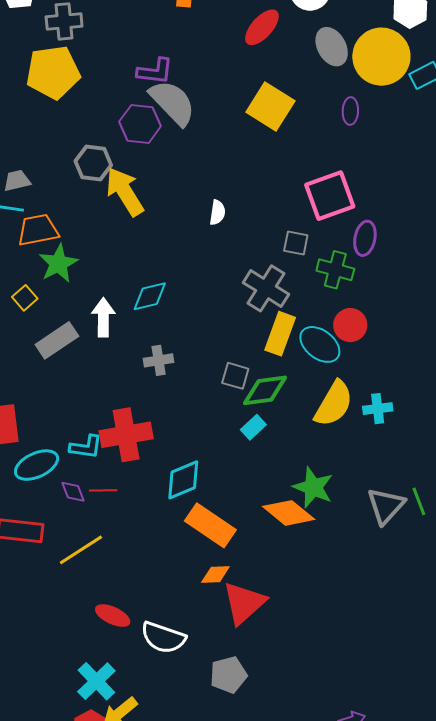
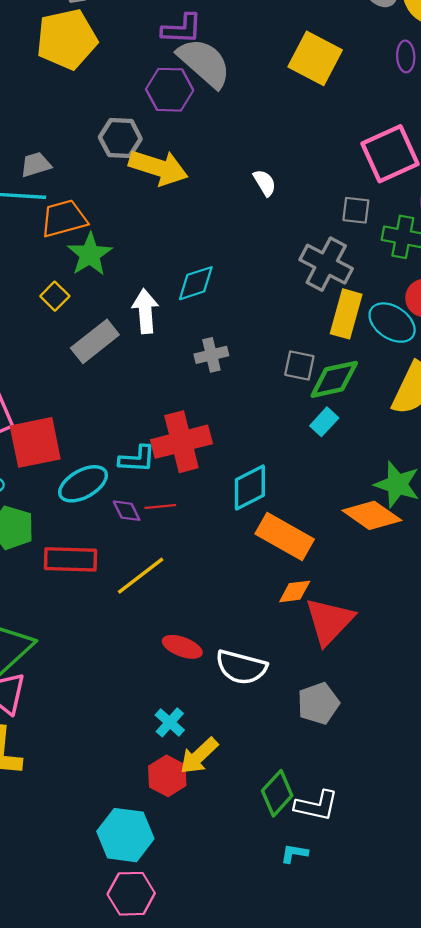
yellow arrow: (125, 192) -> (158, 168), turned 144
white semicircle: (217, 212) -> (265, 183), turned -35
cyan cross: (96, 681) -> (170, 722), size x0.7

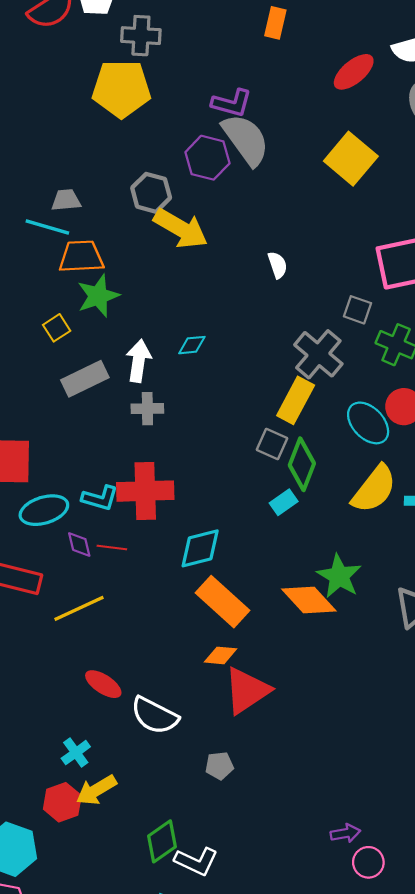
cyan diamond: (196, 283) -> (192, 345), size x0.7
yellow rectangle: (346, 314) -> (296, 400), moved
gray cross: (211, 355) -> (147, 409), moved
green diamond: (334, 379) -> (302, 464), turned -69
gray pentagon: (318, 703) -> (219, 766), size x0.7

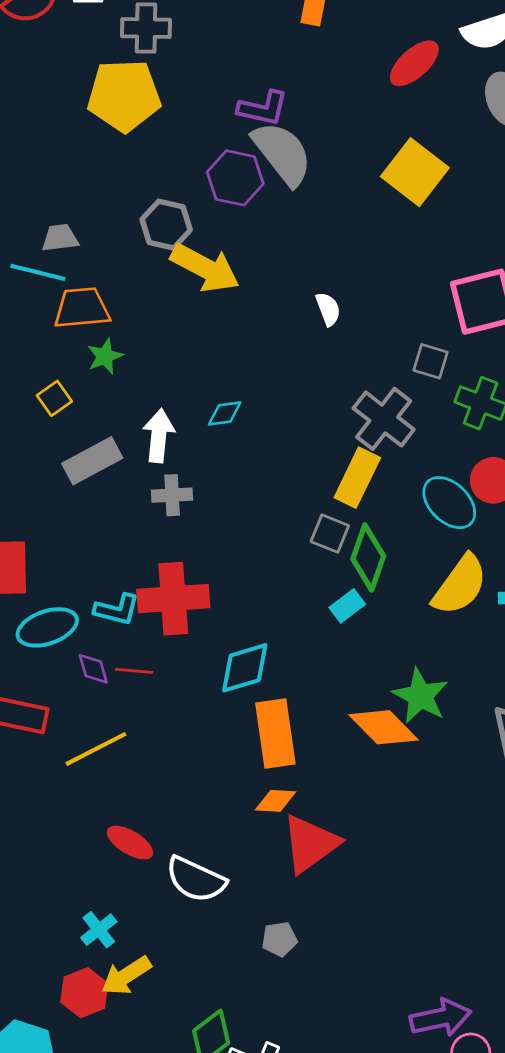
green star: (98, 296) -> (105, 356), size x0.7
orange rectangle: (222, 602) -> (275, 733), turned 42
purple arrow: (345, 833) -> (441, 1018), size x1.6

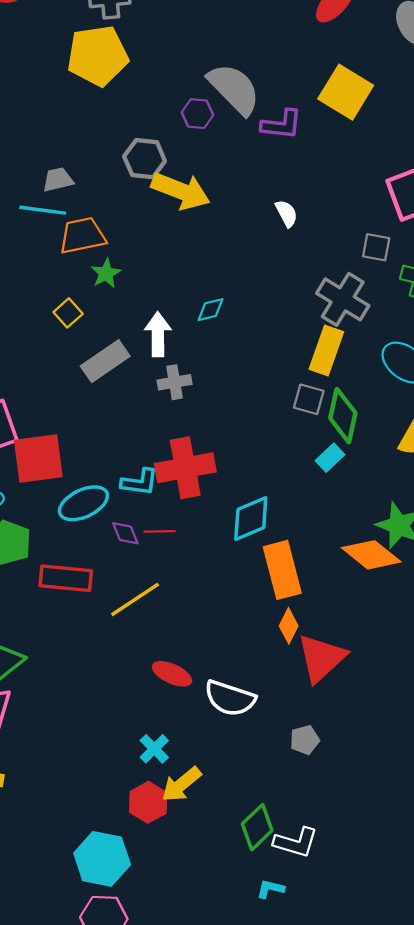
purple L-shape: (263, 108) -> (282, 125), moved
purple hexagon: (235, 178) -> (197, 114), size x0.7
orange diamond: (275, 801) -> (289, 626), turned -60

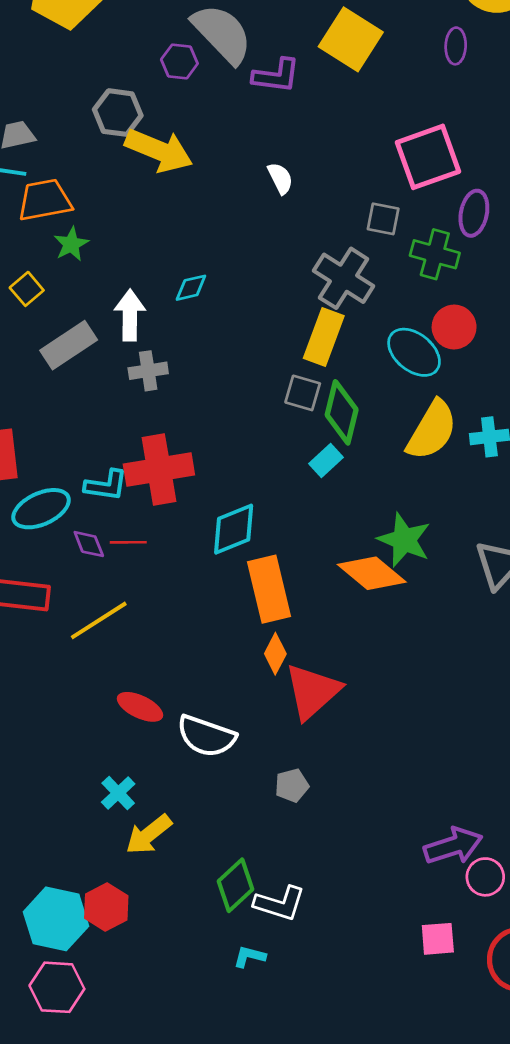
red hexagon: (148, 802) -> (106, 907), moved

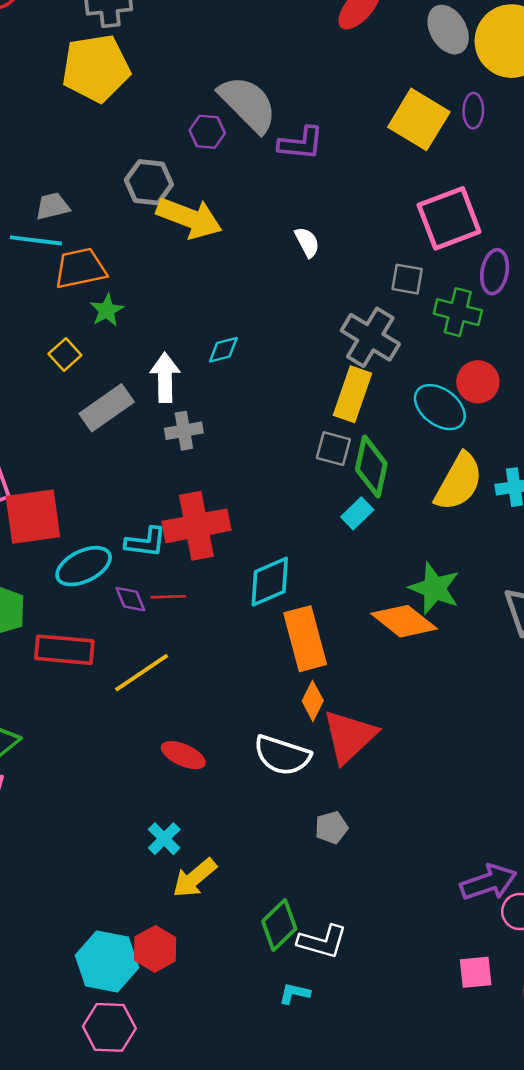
yellow square: (351, 39) -> (419, 119), moved
white semicircle: (206, 736) -> (282, 755), moved

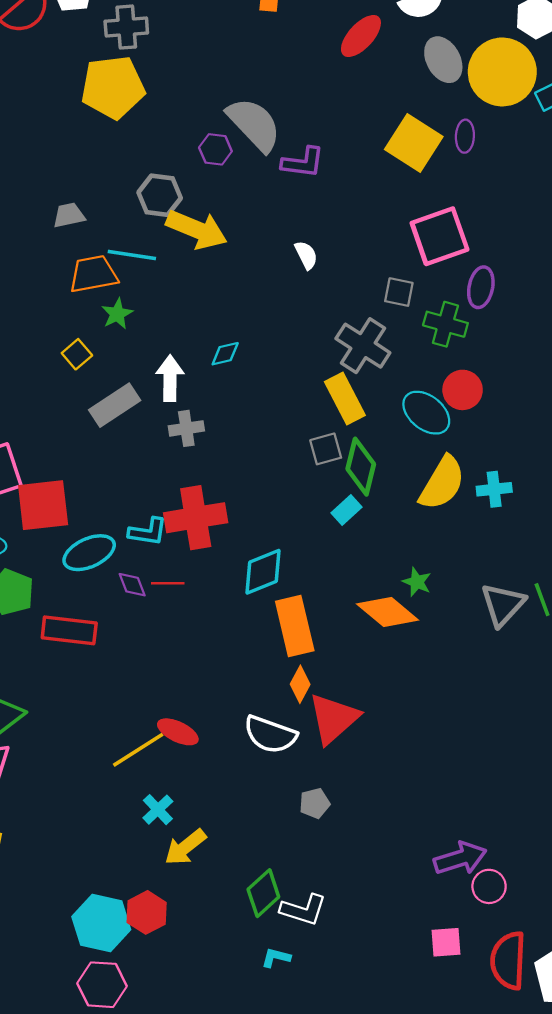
cyan line: (36, 240) -> (132, 255), moved
yellow rectangle: (352, 394) -> (345, 398), turned -48
gray square: (333, 449) -> (326, 449), turned -32
green star: (434, 588) -> (417, 582), size x0.6
yellow line: (142, 673) -> (138, 750), moved

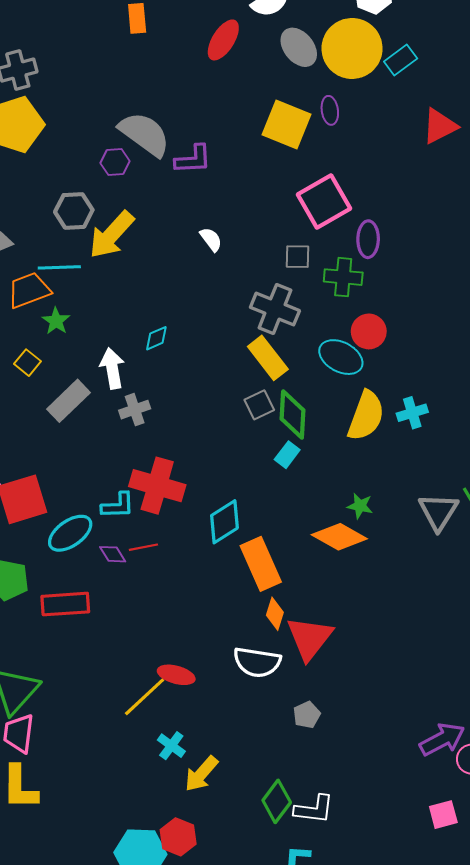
yellow arrow: (197, 229) -> (112, 235), turned 120
red cross: (196, 518) -> (157, 486), turned 36

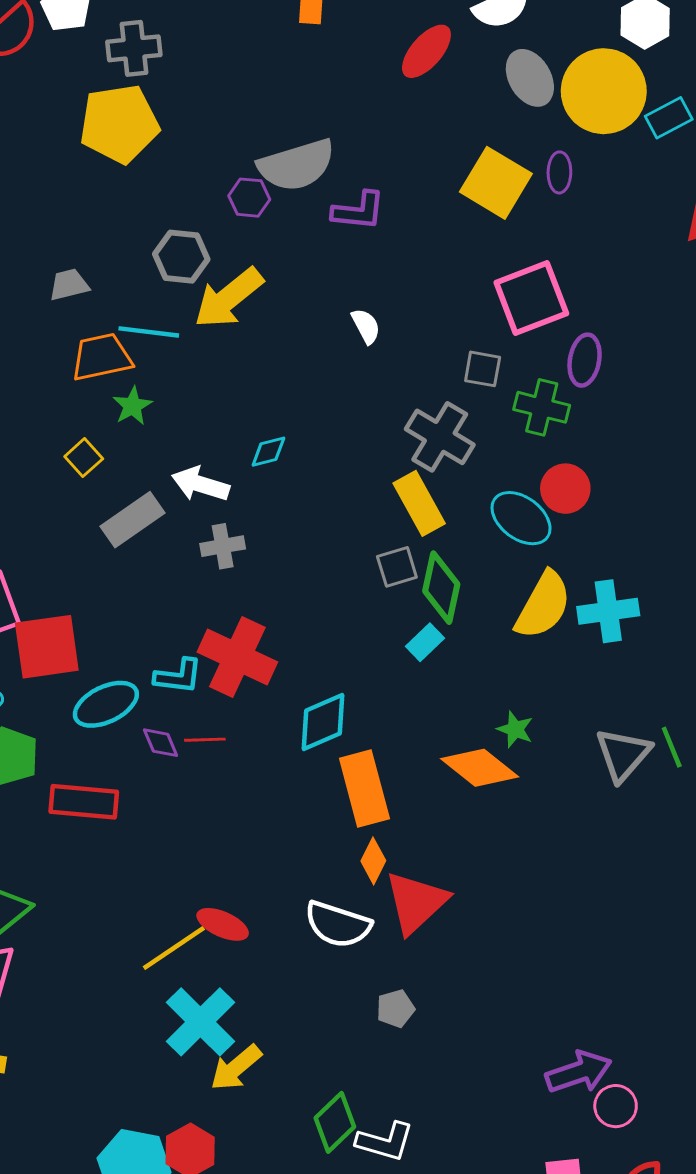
gray semicircle: (145, 134) -> (296, 165), turned 118
white arrow: (112, 368) -> (200, 484), turned -72
cyan cross: (412, 413) -> (608, 611), size x1.4
cyan cross: (171, 746) -> (200, 1022), size x1.8

